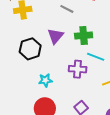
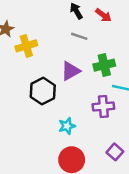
purple triangle: (55, 36) -> (71, 71), turned 30

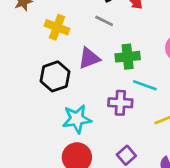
yellow cross: (26, 46) -> (57, 27), moved, turned 30
cyan star: (67, 126) -> (77, 119), size x1.5

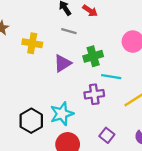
black hexagon: (55, 76) -> (31, 121), moved

